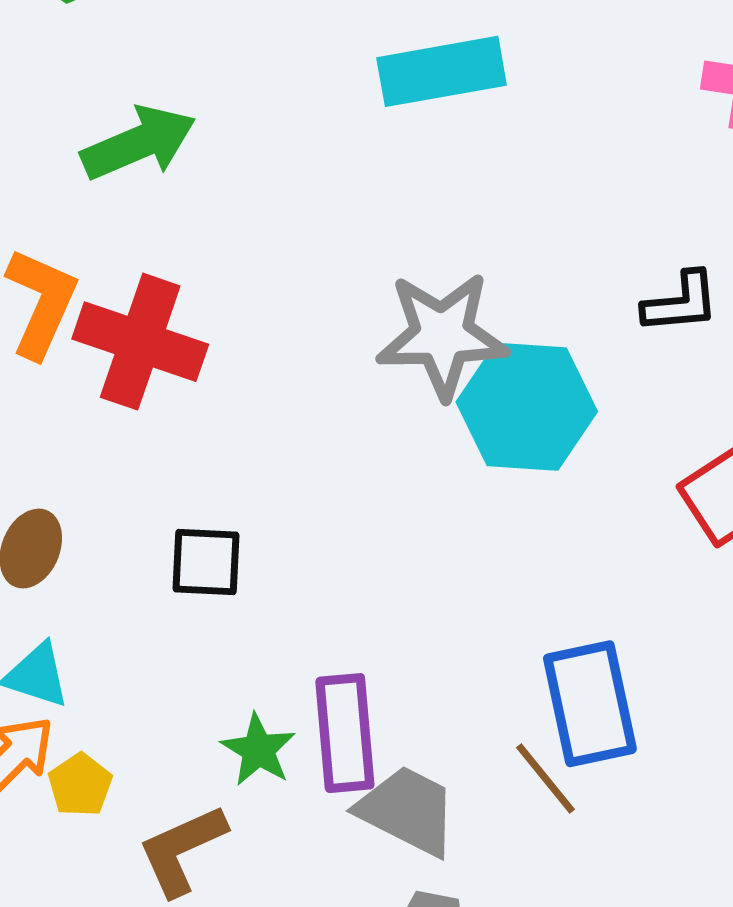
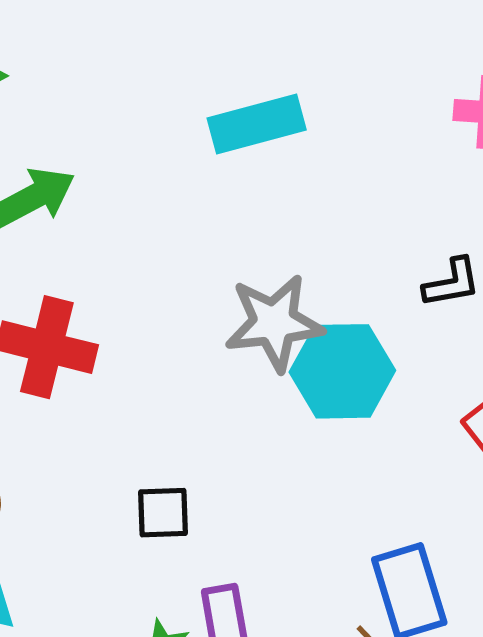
black square: (206, 562) -> (163, 513), moved

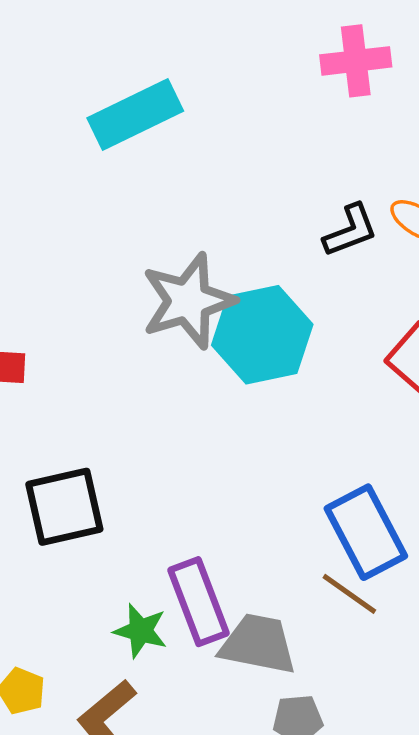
black square: (163, 513) -> (64, 507), moved, size x1.4

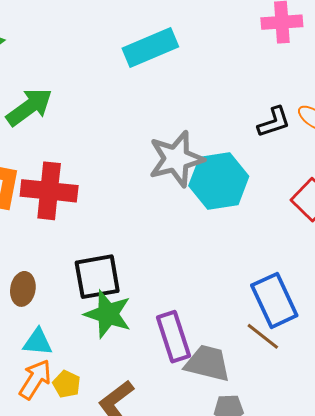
green star: (141, 631) -> (108, 314), moved, size x1.5

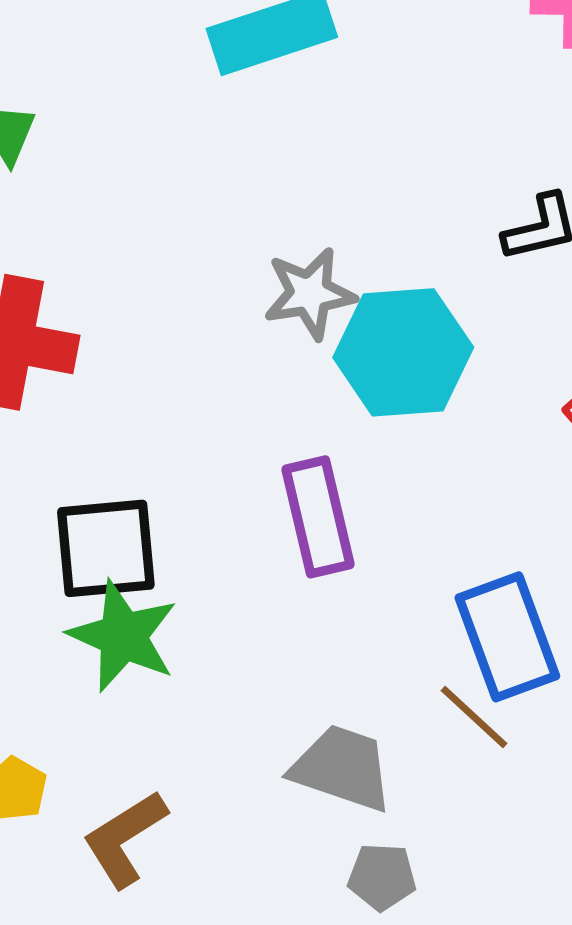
gray star: (176, 159) -> (310, 294), size x0.7
purple rectangle: (174, 337) -> (318, 517), moved

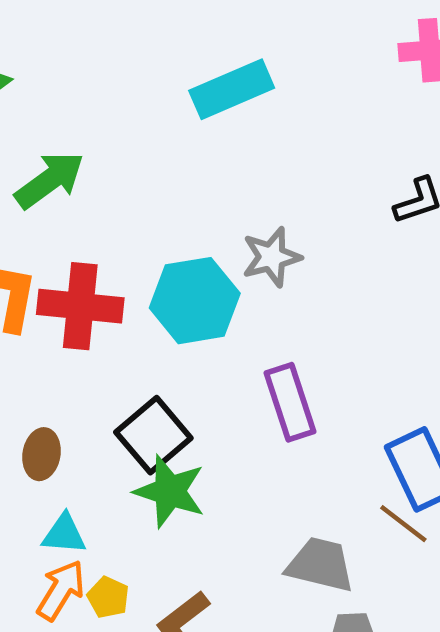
cyan hexagon: (403, 352) -> (195, 301), moved
black square: (106, 548) -> (153, 435), turned -30

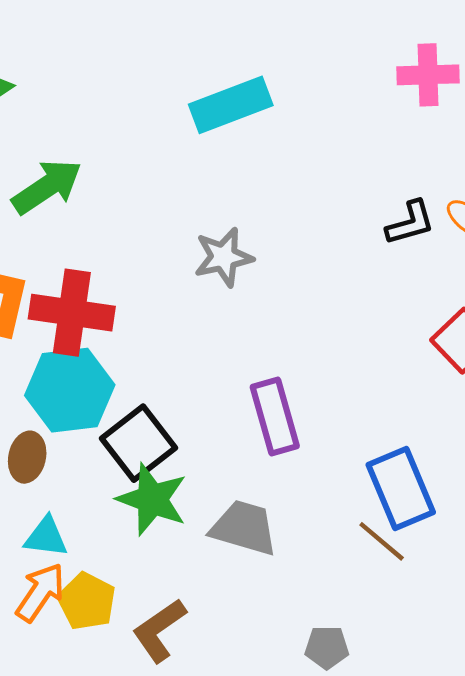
gray star: (272, 257) -> (224, 257), moved
cyan hexagon: (195, 301) -> (70, 390), moved
gray trapezoid: (320, 565) -> (244, 528), moved
yellow pentagon: (108, 597) -> (87, 601), size x1.4

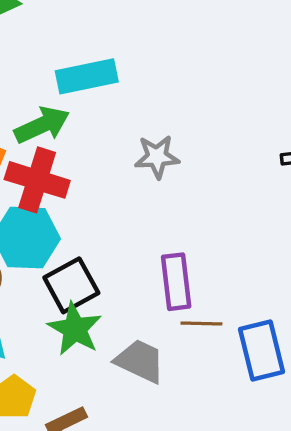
cyan rectangle: (231, 105) -> (87, 76), moved
green arrow: (47, 187) -> (42, 125), moved
brown line: (382, 541) -> (201, 324), moved, turned -48

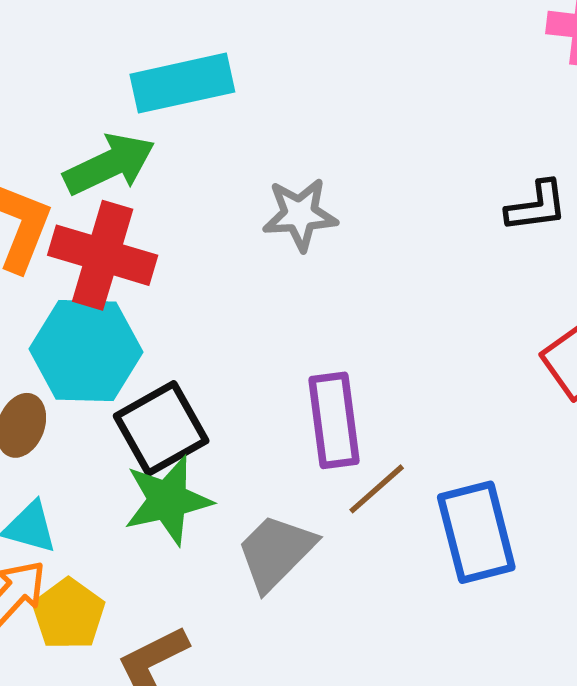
brown line: (201, 324) -> (377, 489), turned -42
green star: (75, 329) -> (168, 500), turned 30
gray trapezoid: (140, 361) -> (276, 552), turned -70

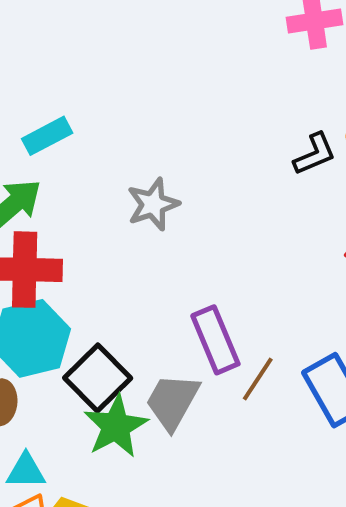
cyan rectangle: (182, 83) -> (47, 136), size x0.7
gray trapezoid: (276, 552) -> (172, 402), moved

